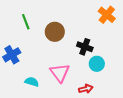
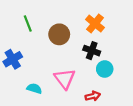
orange cross: (107, 15) -> (95, 24), moved

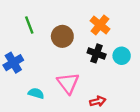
cyan circle: (105, 69) -> (122, 56), moved

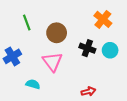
orange cross: (100, 25) -> (103, 19), moved
pink triangle: (68, 83) -> (52, 62), moved

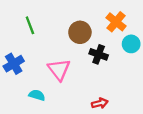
brown circle: (57, 33) -> (80, 32), moved
cyan circle: (110, 50) -> (131, 44), moved

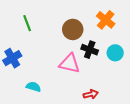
cyan circle: (131, 44) -> (115, 53), moved
pink triangle: (59, 70) -> (70, 63), moved, turned -40

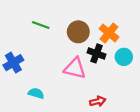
orange cross: (106, 20) -> (109, 33), moved
green line: (27, 23) -> (41, 25), moved, turned -49

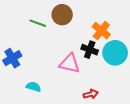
brown circle: (78, 32) -> (62, 15), moved
cyan circle: (124, 57) -> (115, 53), size x1.5

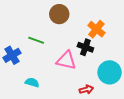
green line: (38, 23) -> (36, 40), moved
cyan circle: (115, 53) -> (110, 72), moved

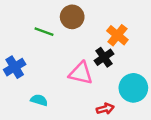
green line: (36, 40) -> (44, 32), moved
black cross: (85, 47) -> (104, 57), turned 35

